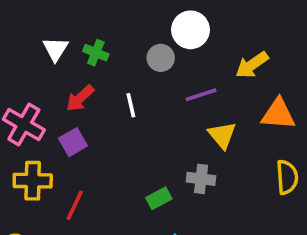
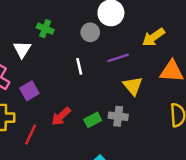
white triangle: (55, 49) -> (22, 49), moved
red arrow: (80, 98) -> (61, 116), moved
white line: (131, 105) -> (79, 66), moved
green rectangle: (159, 198) -> (93, 120), moved

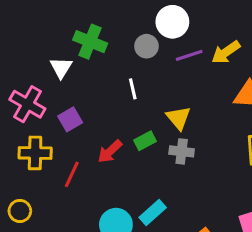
green cross: (45, 29) -> (90, 42), size x1.5
purple line: (118, 58) -> (189, 55), moved
yellow triangle: (133, 86) -> (179, 118), moved
green rectangle: (93, 120) -> (145, 141), moved

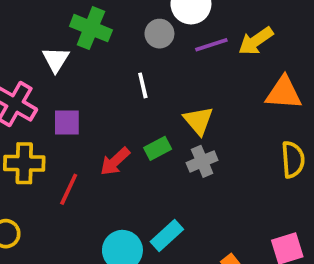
purple square: (70, 119) -> (67, 122), turned 30
gray cross: (182, 151) -> (202, 161), turned -30

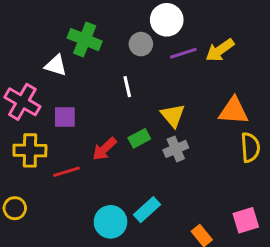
white triangle: (56, 60) -> (56, 65), turned -45
orange triangle: (284, 93) -> (234, 111), moved
red line: (69, 189) -> (66, 172), turned 48

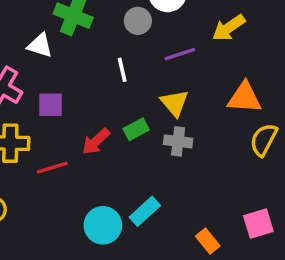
purple line: (183, 53) -> (180, 54), moved
yellow semicircle: (250, 147) -> (264, 140), turned -148
gray cross: (176, 149) -> (178, 141), turned 30

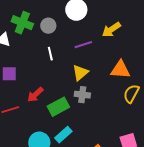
gray circle: (138, 21) -> (48, 26), moved
yellow triangle: (175, 103) -> (80, 73), turned 30
green rectangle: (136, 129) -> (58, 107), moved, size x1.5

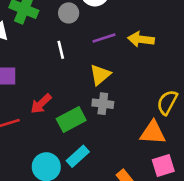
gray circle: (48, 26) -> (69, 13), moved
yellow arrow: (111, 30) -> (141, 39), moved, turned 42
orange triangle: (120, 70) -> (153, 133), moved

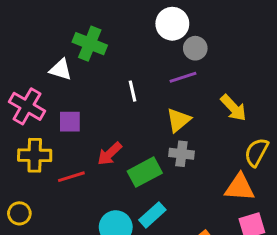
gray circle: (69, 13) -> (195, 48), moved
yellow arrow: (141, 39) -> (234, 108), moved, turned -140

